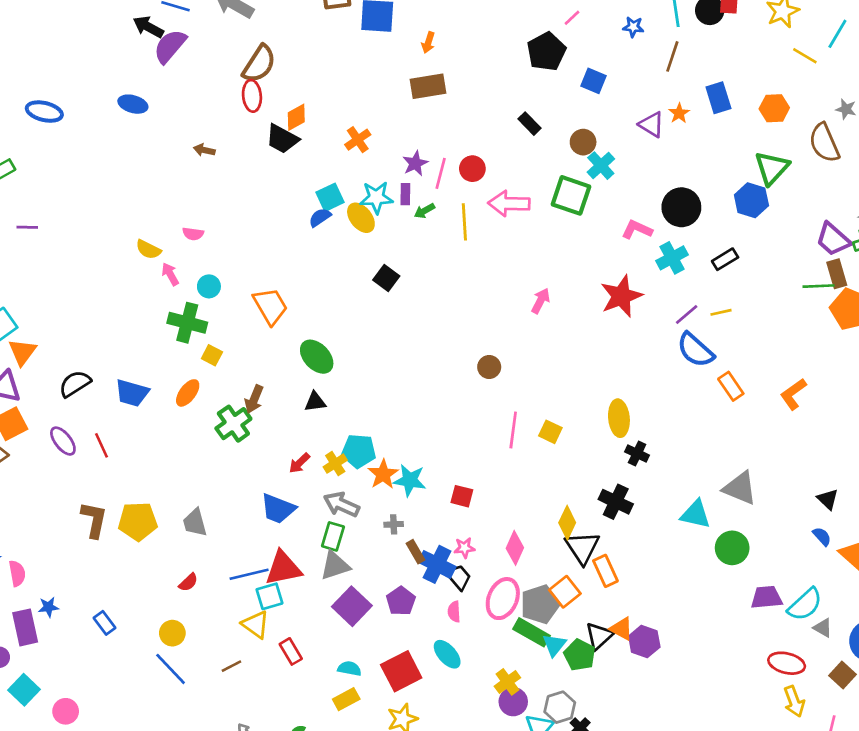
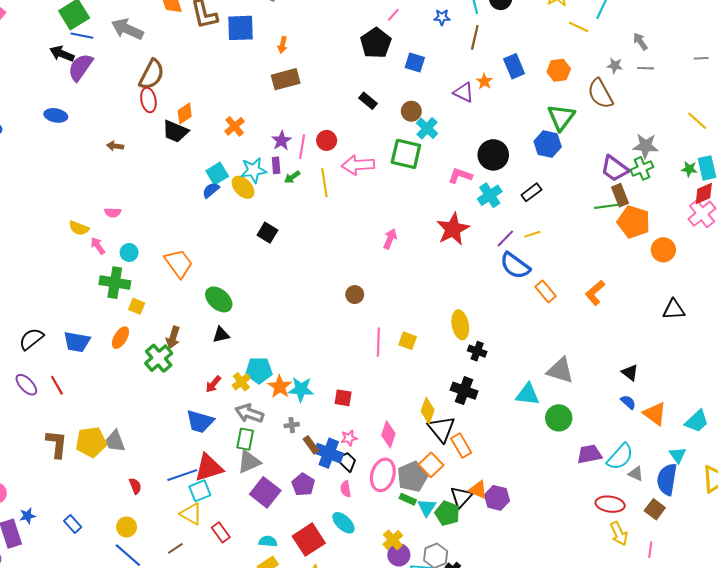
gray trapezoid: (195, 523) -> (115, 441), moved
red semicircle: (188, 582) -> (135, 486), turned -63
green rectangle: (531, 632) -> (408, 499), size x0.6

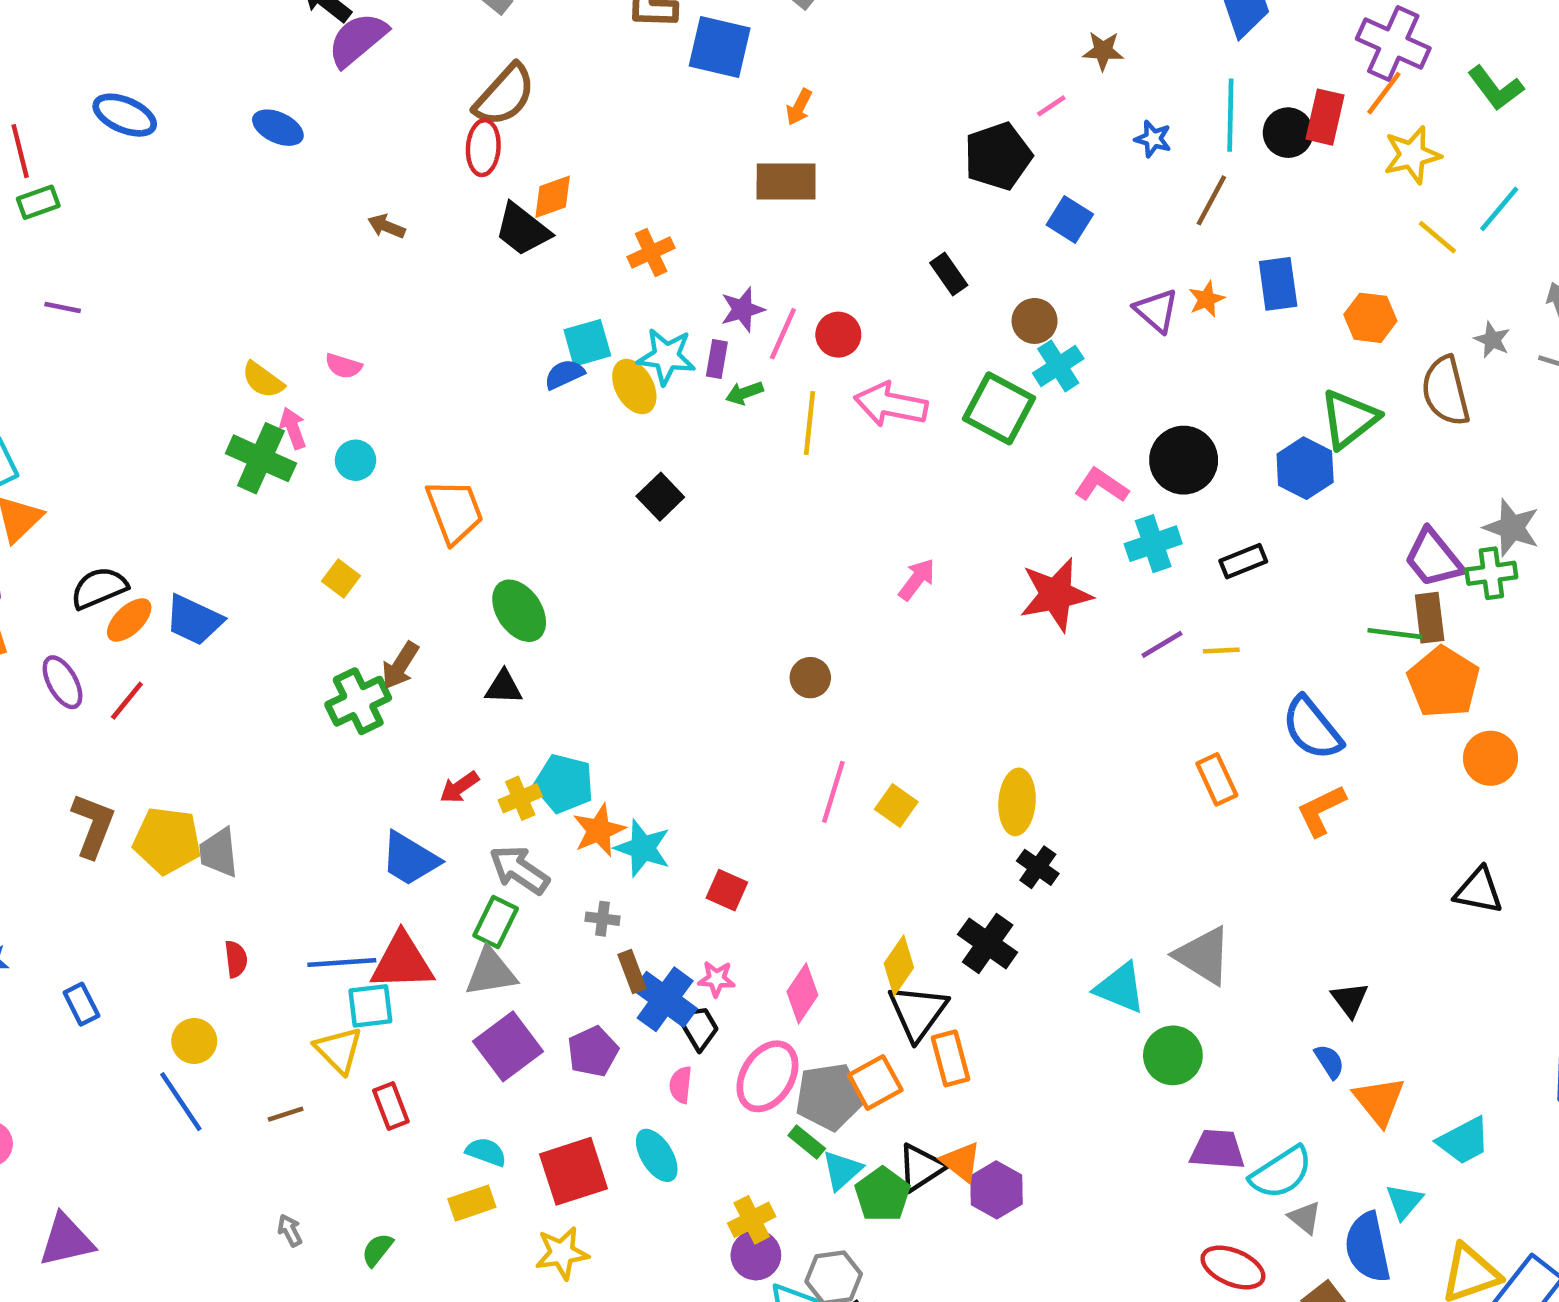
blue semicircle: (515, 266) -> (1312, 728), moved
green cross: (115, 283) -> (261, 458), moved
orange ellipse: (120, 338) -> (129, 620), moved
red line: (57, 385) -> (127, 701), turned 54
blue semicircle: (667, 479) -> (1368, 1247), turned -36

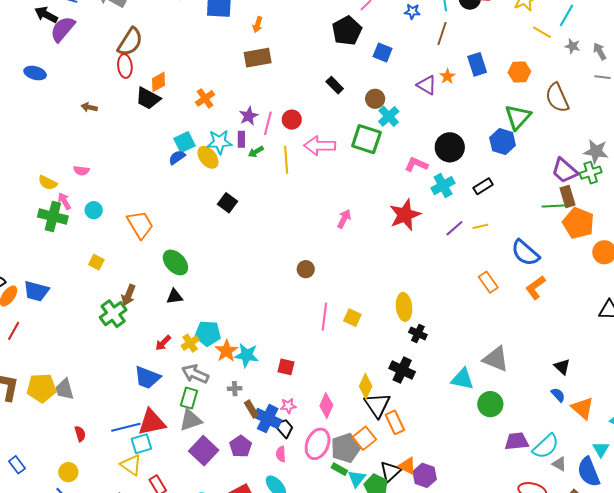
gray star: (1492, 340) -> (572, 46), moved

